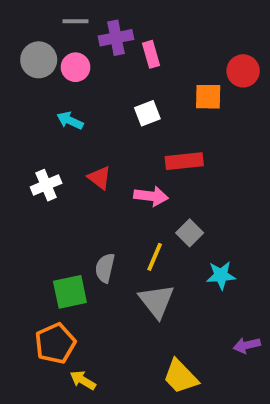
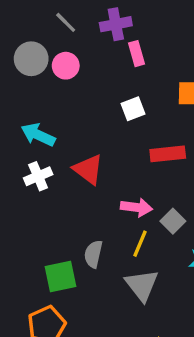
gray line: (76, 21) -> (66, 22), turned 45
purple cross: (116, 38) -> (116, 24), moved
cyan arrow: (70, 121) -> (38, 135), moved, size x1.4
red triangle: (99, 178) -> (88, 169), size x1.4
pink arrow: (151, 196) -> (137, 207), moved

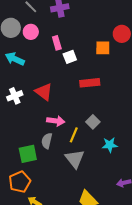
pink rectangle: (137, 54) -> (57, 43), moved
cyan arrow: (38, 135) -> (15, 59), moved
pink arrow: (137, 207) -> (56, 121), moved

